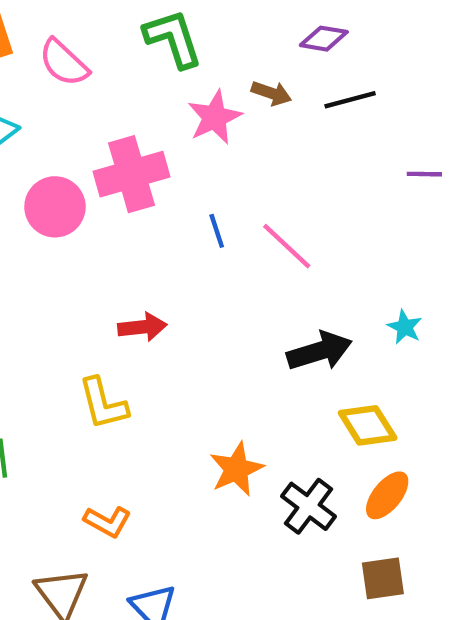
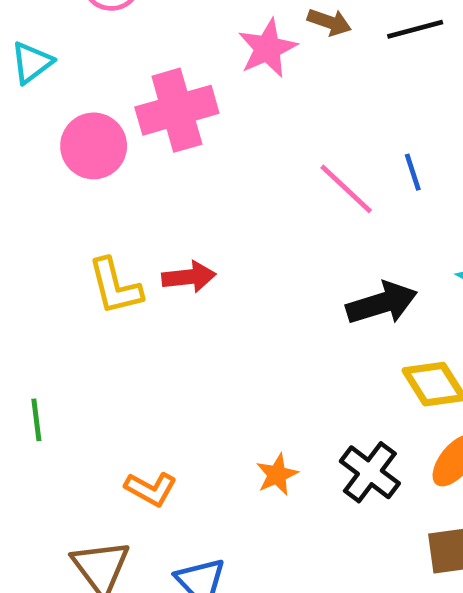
blue line: (217, 231) -> (413, 172), moved
yellow L-shape: (103, 404) -> (115, 286), moved
orange star: (236, 469) -> (277, 475), moved, size x0.7

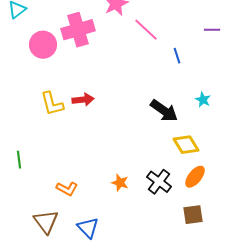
pink line: (346, 189) -> (146, 30), moved
black arrow: (382, 303) -> (164, 111), turned 52
orange star: (277, 475) -> (120, 183), turned -30

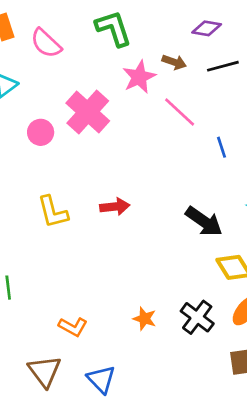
pink cross: (78, 30) -> (88, 112), turned -32
pink circle: (43, 45) -> (41, 132), size x0.7
red arrow: (83, 100) -> (115, 207), moved

